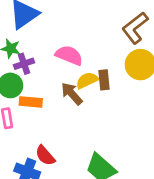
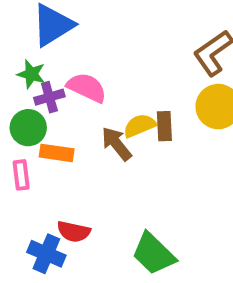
pink semicircle: (69, 55) -> (87, 88), moved
red semicircle: (45, 155) -> (74, 232), turned -40

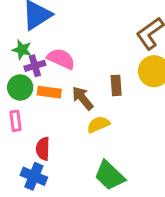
yellow semicircle: (140, 126) -> (98, 124), moved
orange rectangle: (57, 153) -> (49, 92), moved
red semicircle: (74, 232) -> (43, 149), moved, turned 80

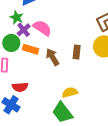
purple cross: (35, 66) -> (24, 30), turned -32
yellow semicircle: (98, 124) -> (70, 92), moved
red semicircle: (43, 149) -> (20, 87), turned -105

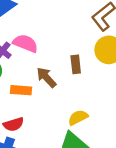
orange rectangle: (30, 49) -> (21, 90), moved

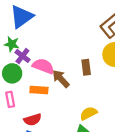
pink semicircle: (25, 43) -> (43, 66), moved

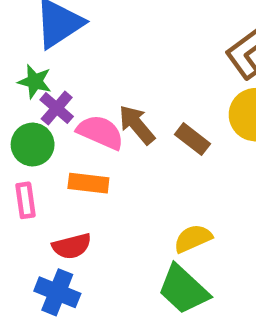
brown rectangle: (86, 67) -> (193, 139), turned -48
brown arrow: (61, 79) -> (137, 125), moved

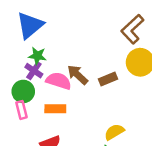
green star: (35, 81) -> (37, 56), moved
brown rectangle: (193, 139) -> (108, 79), turned -54
pink rectangle: (25, 200) -> (21, 110), moved

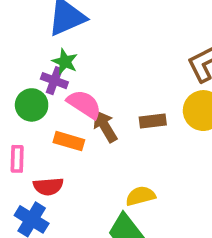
purple cross: (34, 71) -> (54, 81), turned -30
brown arrow: (78, 75) -> (105, 126), moved
pink rectangle: (21, 110) -> (17, 159), moved

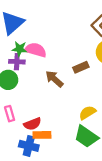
pink semicircle: (84, 104) -> (36, 50), moved
orange rectangle: (69, 141) -> (42, 135), moved

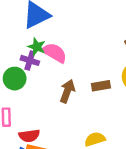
brown arrow: (54, 79) -> (67, 91), turned 54

